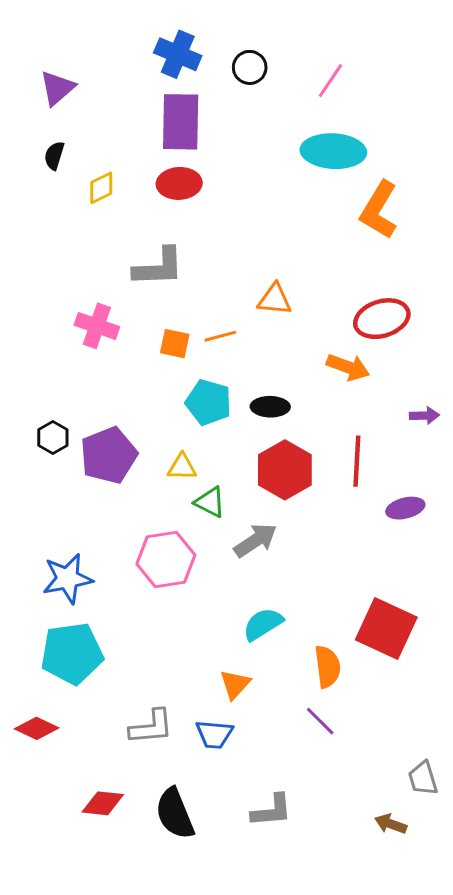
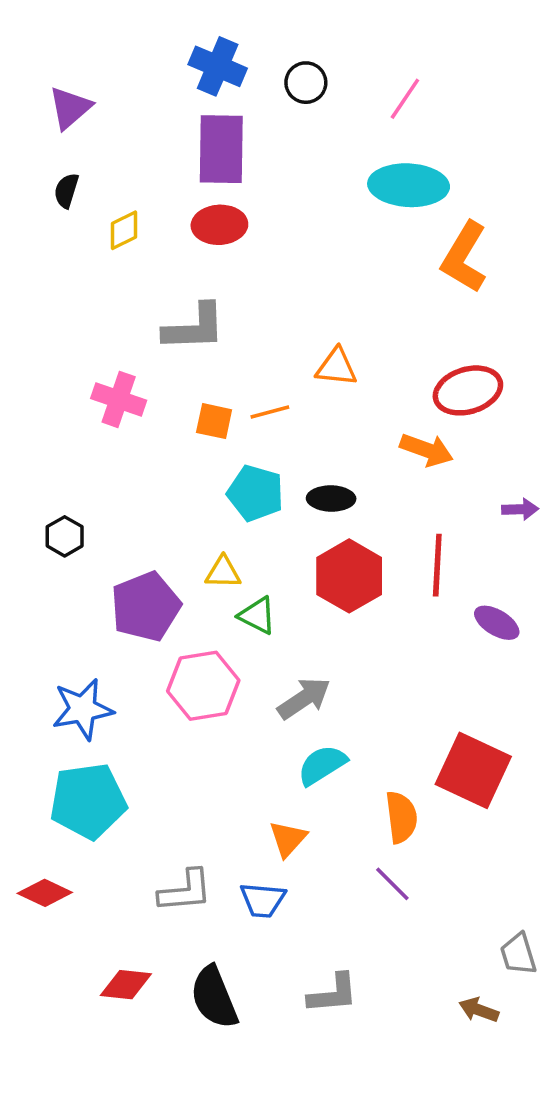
purple pentagon: (109, 455) -> (146, 607), moved
purple ellipse: (405, 508) -> (497, 623), turned 45
gray arrow: (256, 540) -> (304, 698), moved

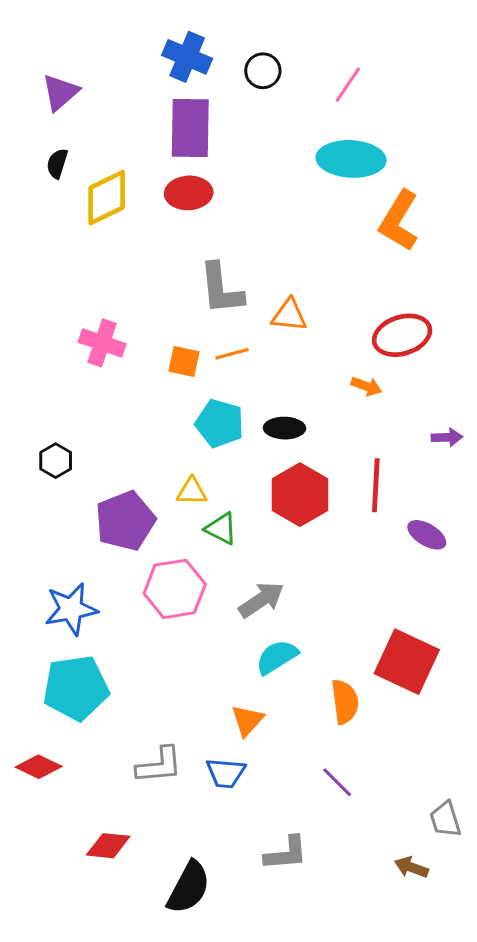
yellow diamond: (124, 230) -> (107, 198), size x1.6
gray L-shape: (194, 327) -> (221, 289), moved, turned 86
orange arrow: (427, 450) -> (367, 386), size x0.7
purple line: (392, 884) -> (337, 782), moved
black semicircle: (214, 997) -> (189, 887), moved, turned -130

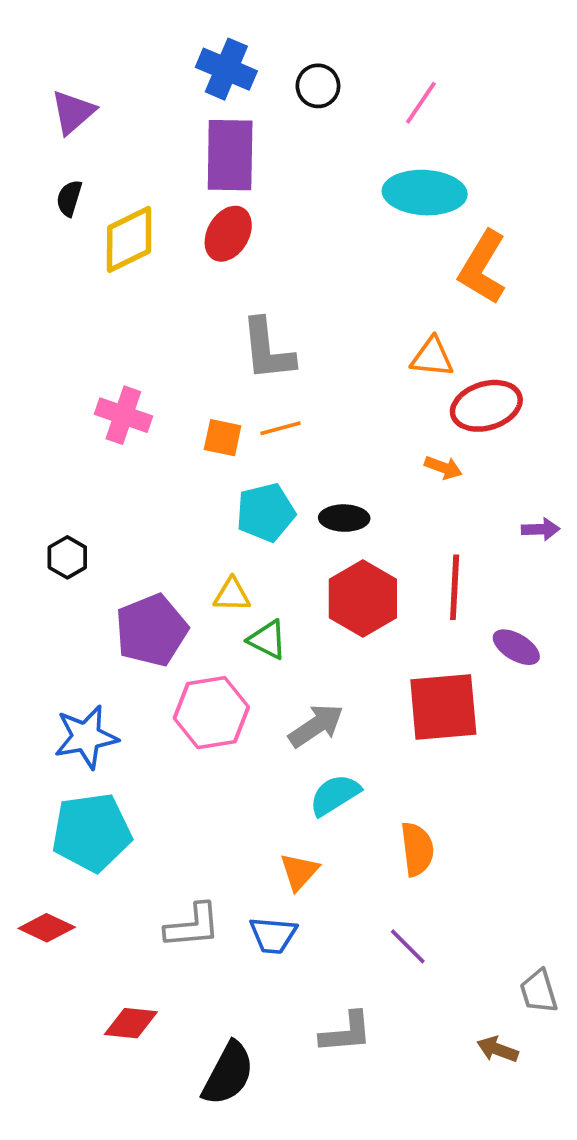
red ellipse: (189, 193) -> (228, 234), turned -57
orange triangle: (289, 315) -> (432, 357), moved
cyan pentagon: (220, 423) -> (266, 512), turned -30
red square: (407, 662) -> (443, 707), moved, turned -30

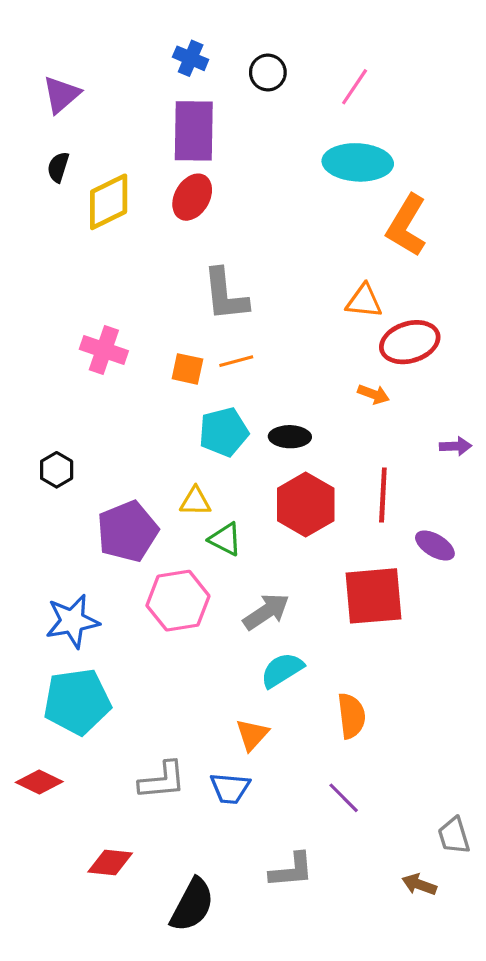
blue cross: (226, 69) -> (191, 58), size x0.7

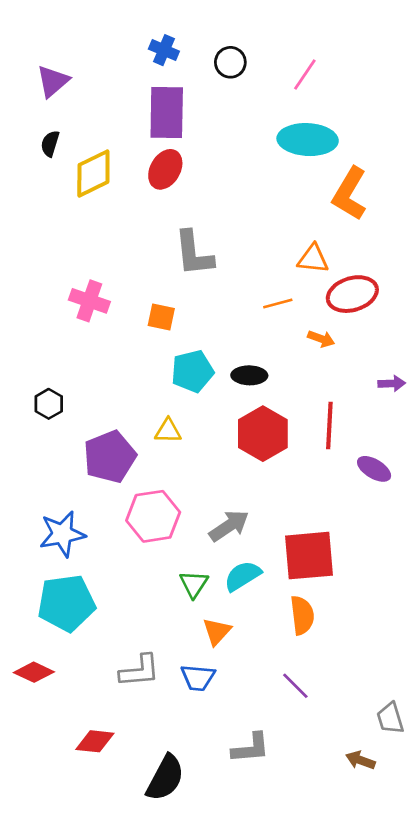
orange line: (236, 361) -> (278, 304), moved
green triangle: (225, 539) -> (194, 584), moved, turned 36
red square: (373, 596) -> (309, 556), moved

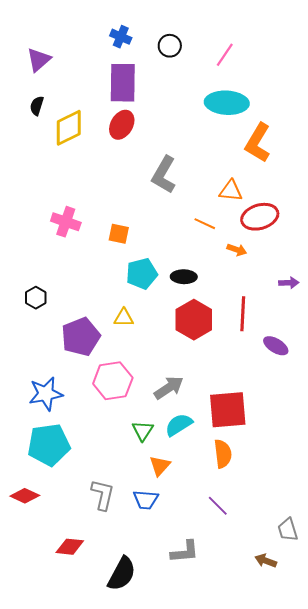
gray L-shape: (194, 253) -> (164, 175), moved, turned 36
orange line: (278, 304) -> (205, 224), turned 40
gray L-shape: (140, 671) -> (103, 495), turned -72

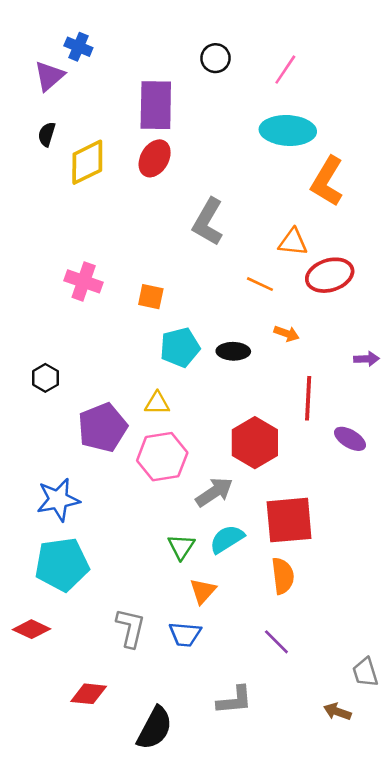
blue cross: (121, 37) -> (78, 47), moved
orange arrow: (237, 250) -> (287, 333), moved
red hexagon: (194, 320) -> (255, 443), moved
pink hexagon: (113, 381) -> (162, 457), moved

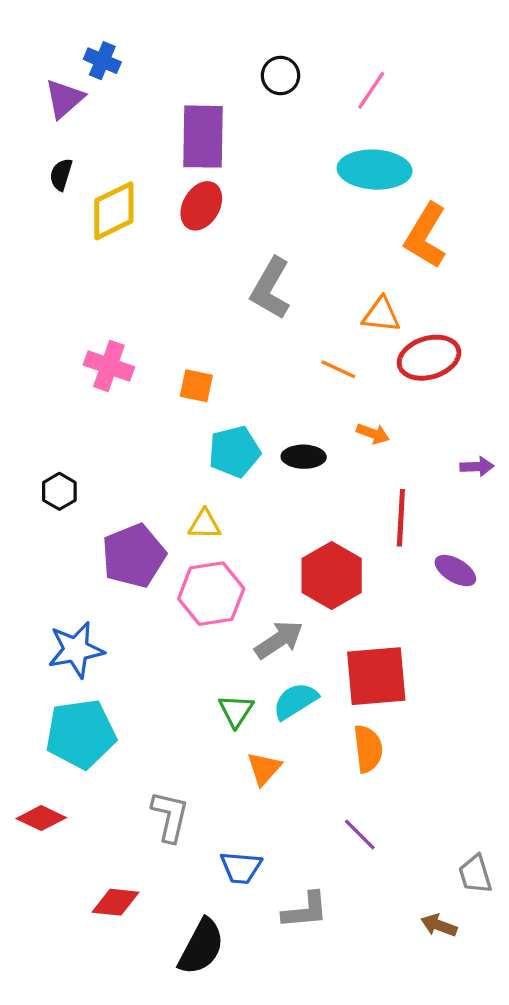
blue trapezoid: (185, 634) -> (241, 868), moved

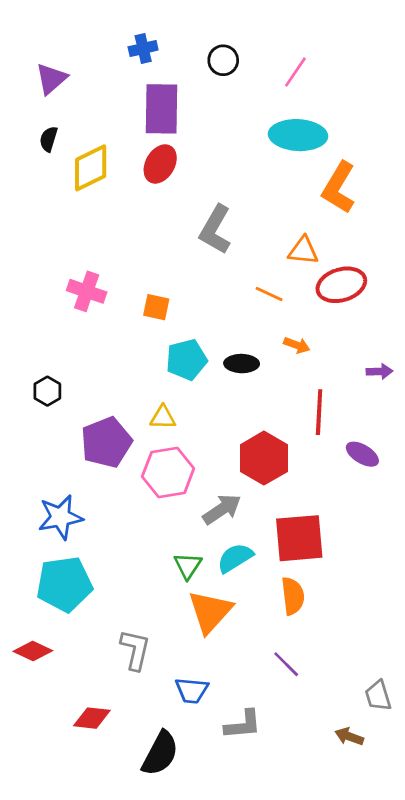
blue cross: (102, 61) -> (143, 48), moved, turned -36
orange triangle: (264, 769) -> (210, 612), size x1.6

